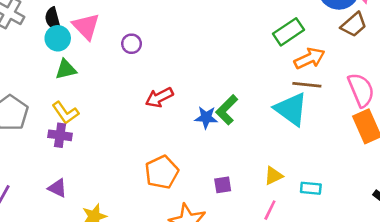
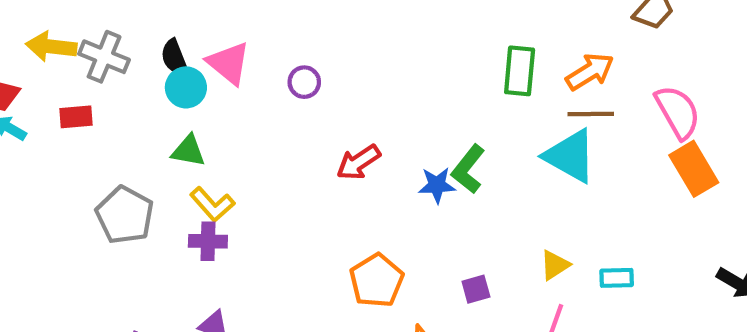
green rectangle: (288, 32) -> (520, 71), moved, turned -44
green triangle: (66, 69) -> (188, 151), moved, turned 30

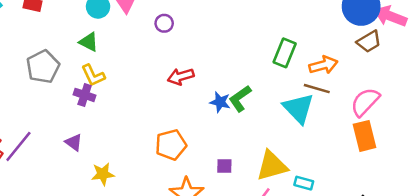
pink semicircle: (678, 112) -> (365, 102), turned -124
yellow triangle: (555, 265) -> (272, 166), size x1.8

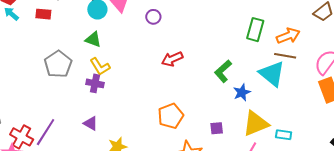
blue star: (220, 102) -> (242, 92), moved, turned -30

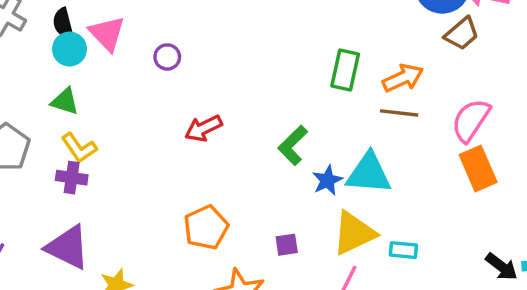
cyan triangle: (272, 74) -> (369, 173), moved, turned -32
purple triangle: (91, 123) -> (68, 247), size x1.8

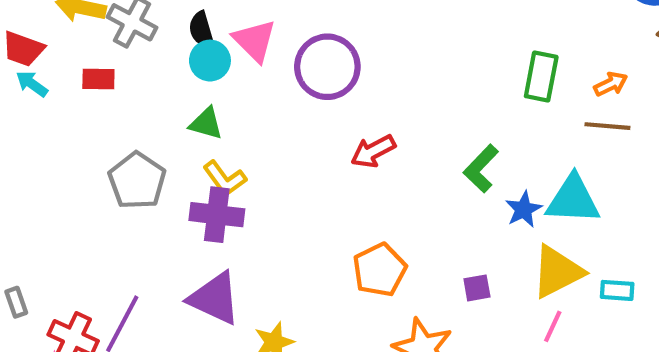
purple circle: (167, 57) -> (327, 67), size x2.0
orange arrow: (403, 78) -> (611, 84), size x0.7
purple cross: (72, 178) -> (217, 215), size x1.4

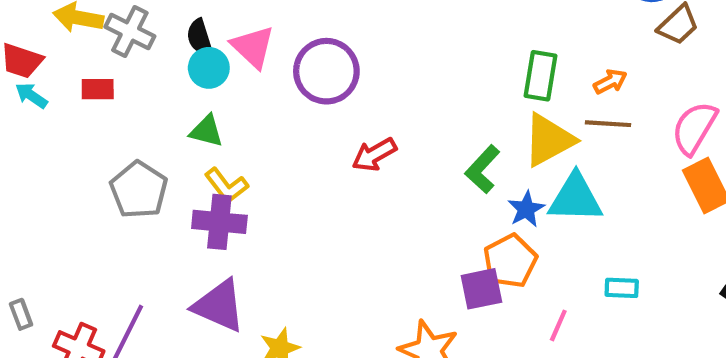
orange pentagon: (380, 270) -> (510, 261), moved
yellow triangle: (557, 272) -> (549, 140), moved
purple square: (477, 288) -> (481, 289), size x1.5

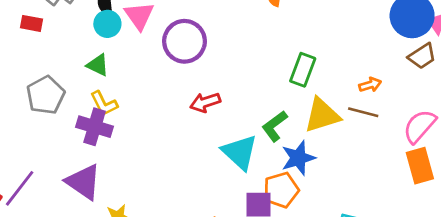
green rectangle: (541, 76) -> (303, 70), moved
cyan triangle: (575, 198) -> (240, 152), moved, turned 30
blue star: (526, 209) -> (298, 158), size x1.4

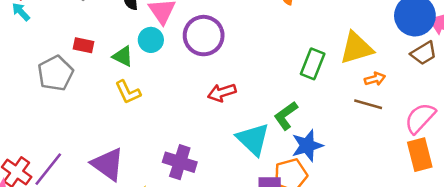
red rectangle: (32, 23) -> (84, 45), moved
cyan circle: (107, 24) -> (151, 40), moved
gray pentagon: (46, 95) -> (56, 73), moved
yellow triangle: (322, 115) -> (356, 48), moved
purple cross: (95, 127) -> (180, 162), moved

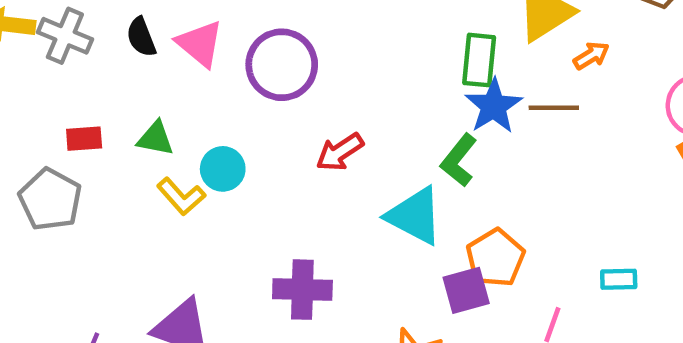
cyan circle: (151, 40) -> (223, 169), moved
brown line: (368, 104) -> (554, 108), moved
blue star: (307, 146) -> (494, 106), moved

